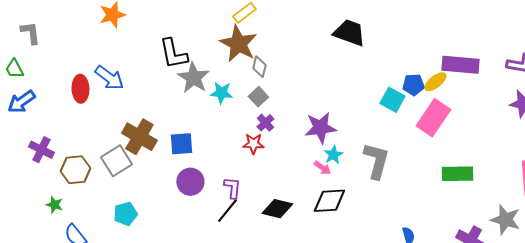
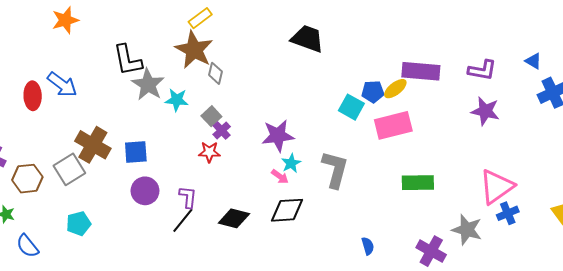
gray square: (258, 97) -> (211, 116), moved
pink rectangle: (433, 118) -> (393, 125), turned 42

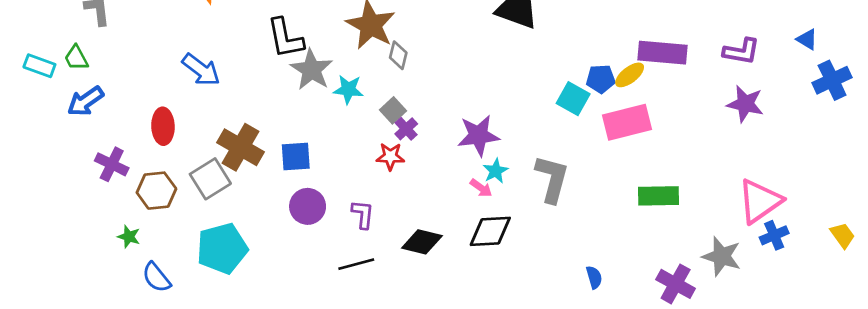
red ellipse: (33, 96) -> (163, 126), moved
black line: (183, 220) -> (356, 264), moved, turned 36
cyan pentagon: (79, 224) -> (222, 248), size x1.6

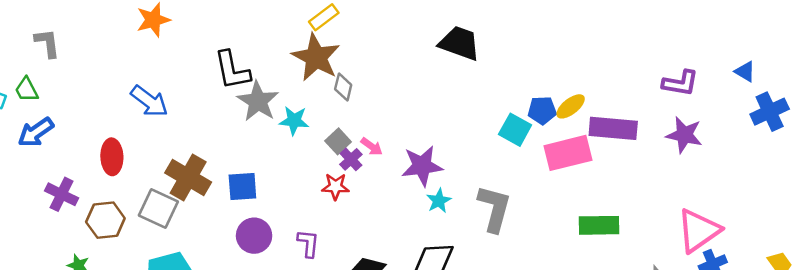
purple rectangle: (662, 53) -> (613, 128), moved
gray square: (210, 179) -> (158, 208), turned -33
pink arrow: (481, 188) -> (372, 146), moved

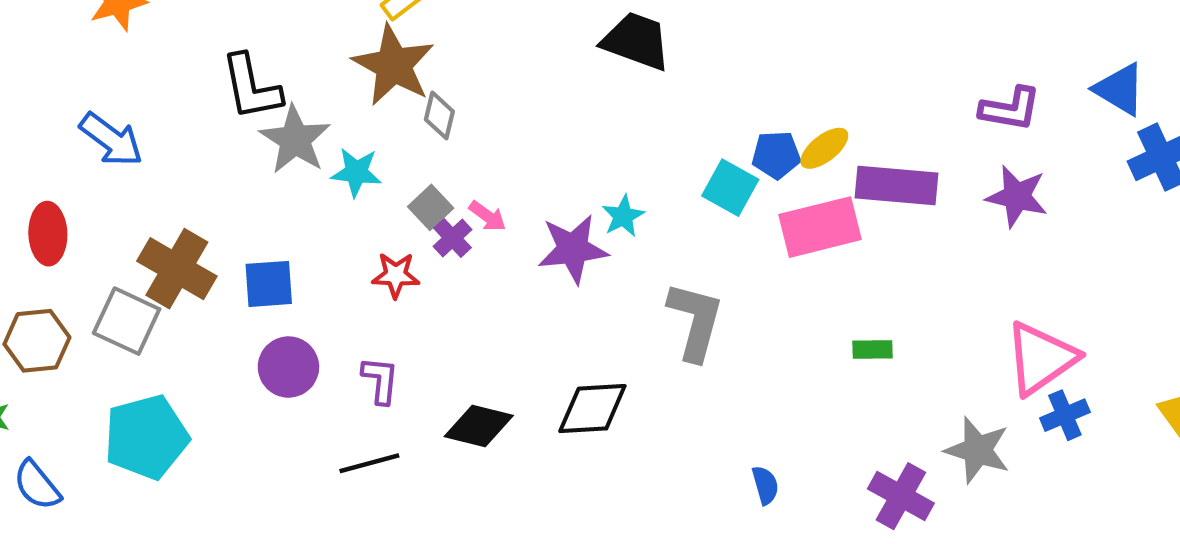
blue triangle: (745, 72) -> (1120, 89), size x1.5
red star: (335, 187) -> (396, 275), moved
cyan star: (439, 201) -> (623, 216), moved
green rectangle: (599, 225) -> (872, 350), size x0.6

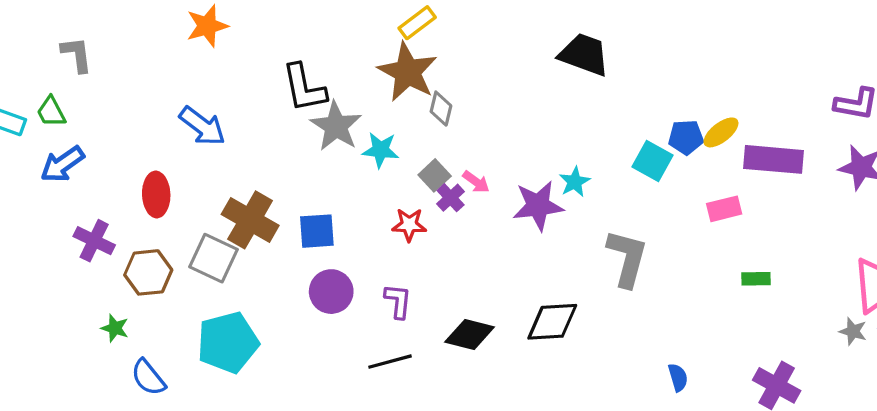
pink rectangle: (820, 227) -> (724, 209), moved, size x0.6
gray star: (977, 450) -> (853, 331), moved, size x0.6

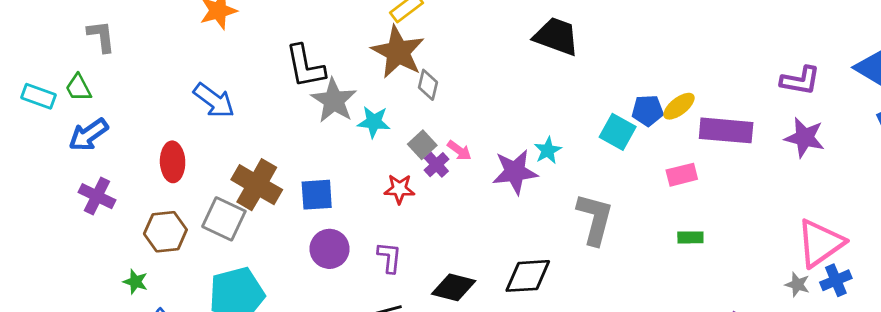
purple cross: (94, 241) -> (97, 196), moved
green rectangle: (756, 279) -> (690, 237), moved

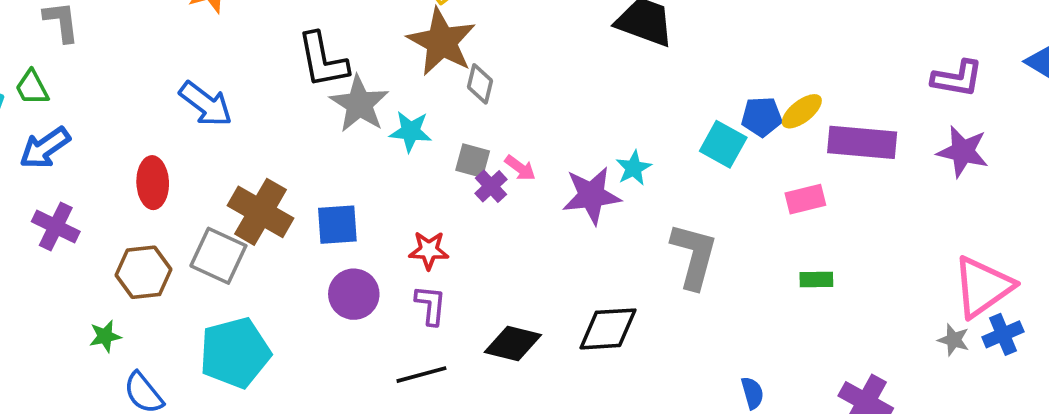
gray square: (422, 145) -> (473, 161), turned -32
red star: (399, 189) -> (429, 250), moved
green star: (135, 282) -> (105, 336), turned -30

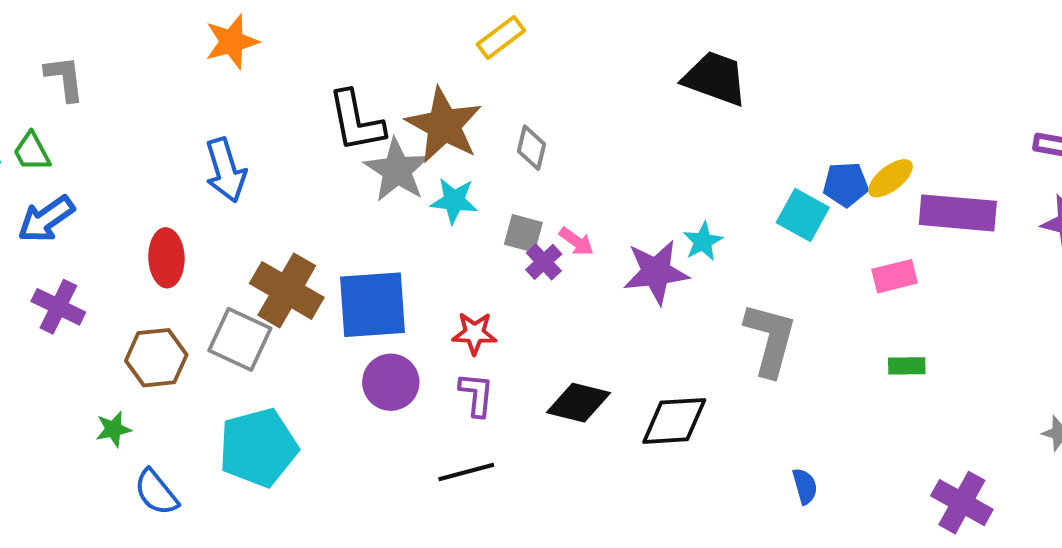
brown star: (442, 42) -> (444, 125), moved
blue arrow: (206, 104) -> (226, 170), turned 36
blue square: (337, 225) -> (372, 305), size x1.5
black diamond: (513, 344) -> (578, 403), moved
blue semicircle: (752, 393) -> (805, 486), moved

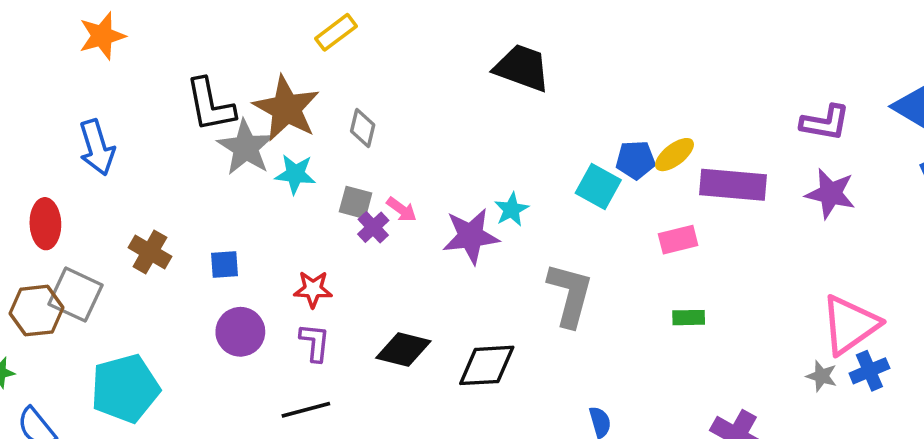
brown cross: (287, 290) -> (150, 252), size x0.7
blue square: (372, 305) -> (224, 264), size x0.5
gray square: (240, 339) -> (76, 295), moved

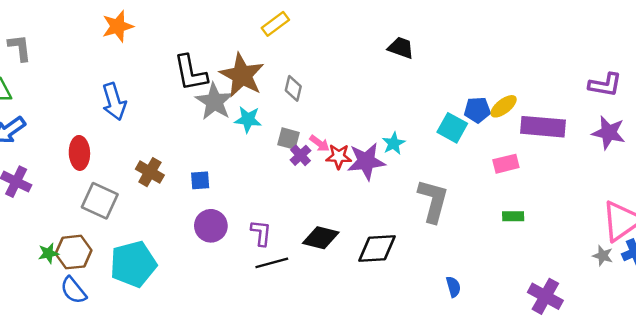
black trapezoid: (522, 68) -> (401, 48), size x0.7
red star: (313, 289) -> (339, 157), moved
brown hexagon: (37, 311) -> (73, 252), moved
black line: (306, 410) -> (272, 263), moved

